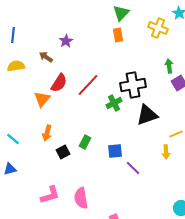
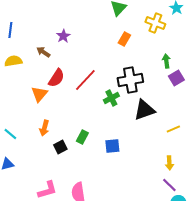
orange rectangle: (118, 35) -> (124, 39), moved, turned 40
yellow arrow: (166, 152) -> (169, 163), moved
purple line: (133, 168) -> (169, 185), moved

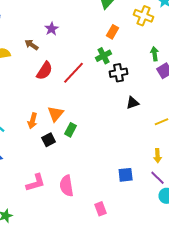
black cross: (130, 80) -> (119, 73), size x0.7
orange triangle: (39, 94) -> (56, 114), moved
green cross: (111, 98) -> (104, 56), moved
black triangle: (144, 110) -> (133, 103), size x0.6
blue square: (112, 146) -> (126, 175), moved

